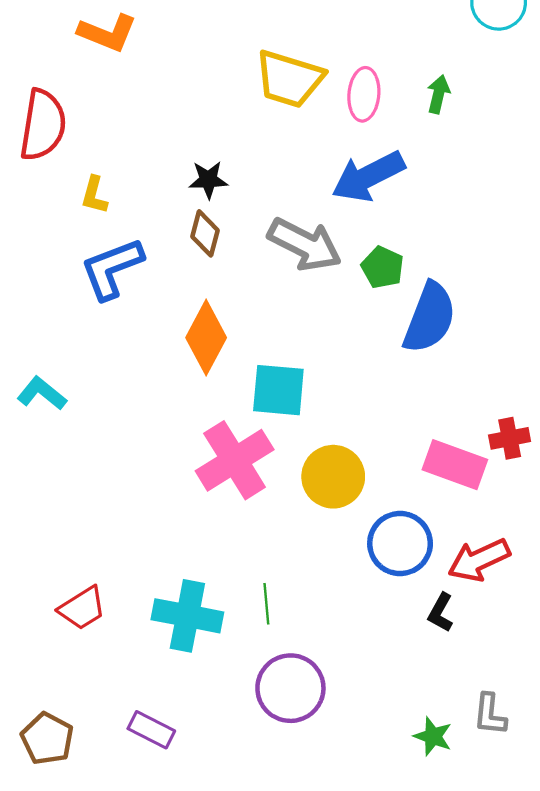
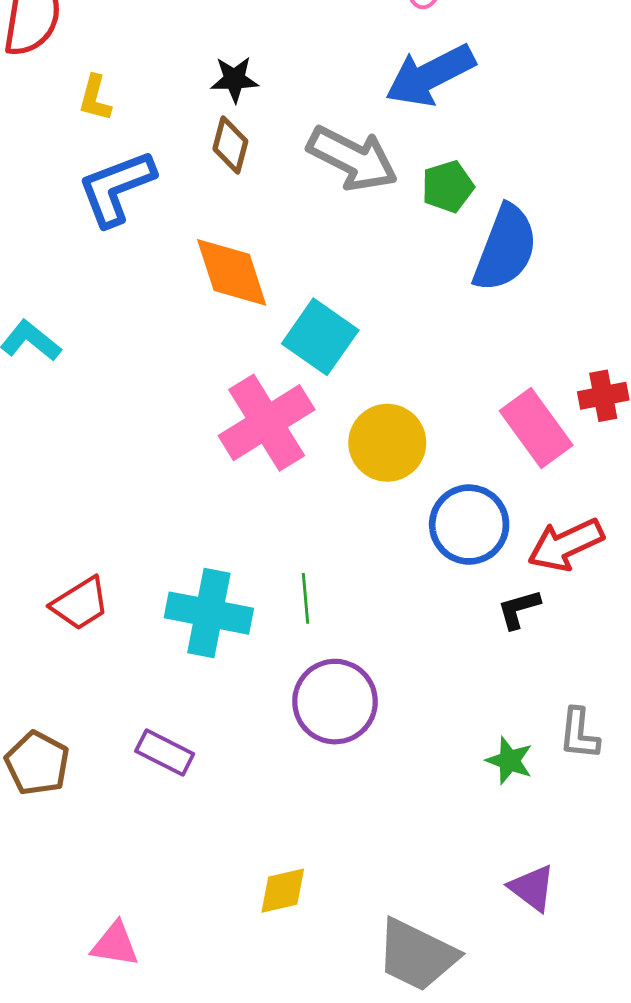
green pentagon: (382, 267) -> (448, 187), turned 30
orange diamond: (206, 338) -> (232, 272), turned -46
cyan square: (278, 390) -> (320, 337), turned 30
pink rectangle: (455, 465) -> (536, 428), turned 34
black L-shape: (441, 613) -> (519, 609), turned 45

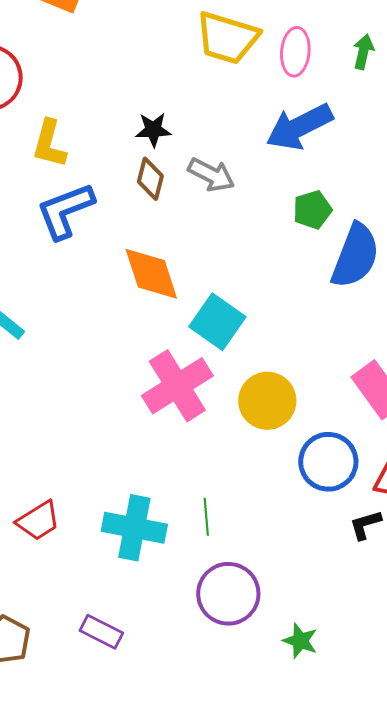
yellow L-shape: (95, 98) -> (49, 144), size x1.4
gray arrow: (352, 158) -> (211, 175), moved, size x0.7
green star: (509, 761) -> (300, 641), moved

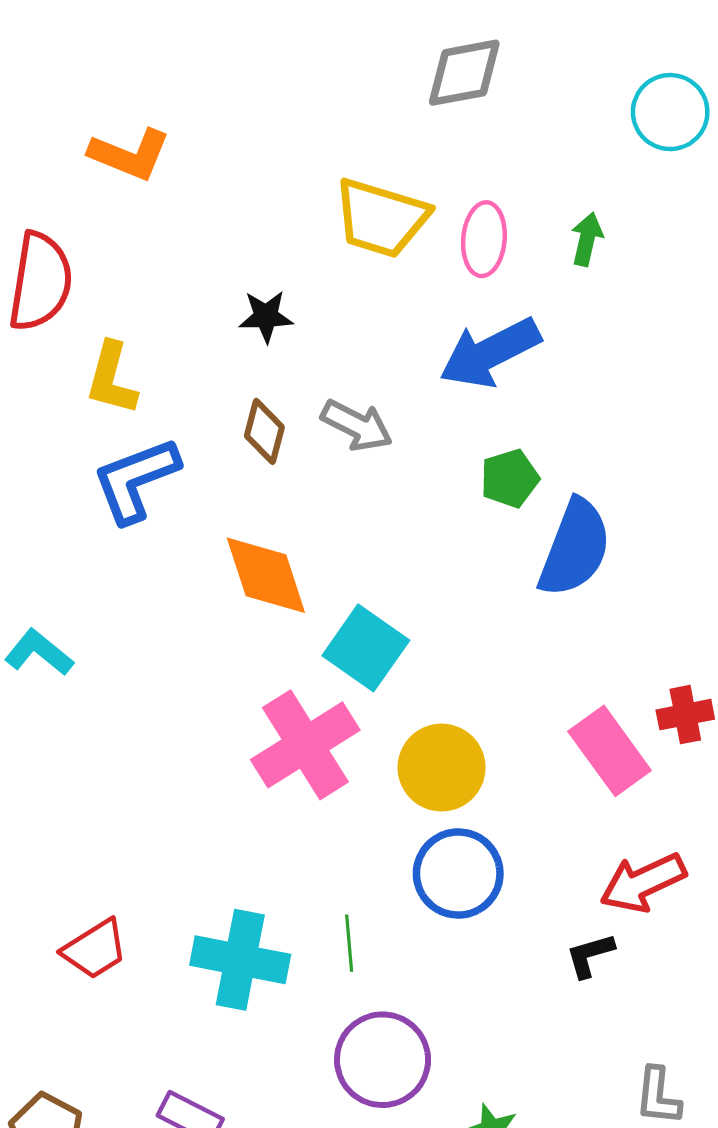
black star: (153, 130) -> (266, 316), moved
blue circle: (328, 462) -> (458, 874), moved

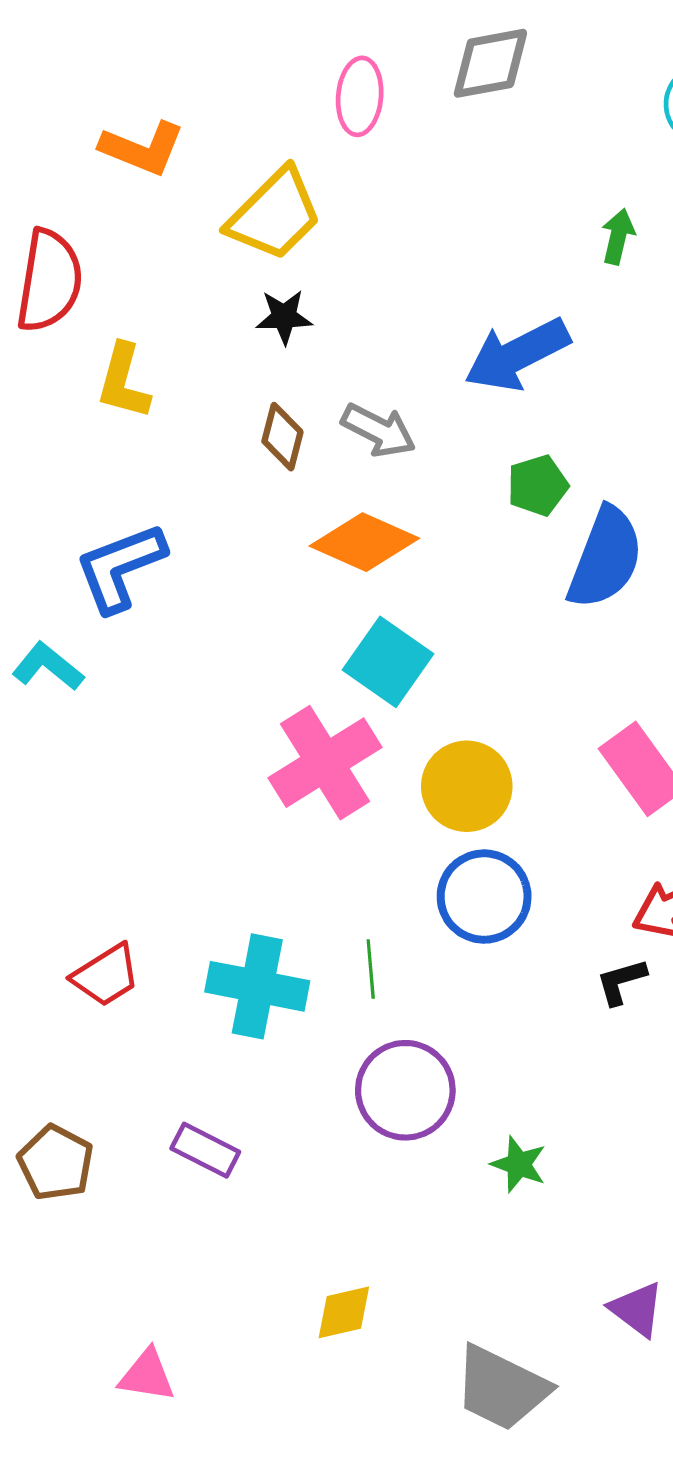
yellow trapezoid: (381, 218) -> (275, 215), moved, turned -62
pink ellipse: (484, 239) -> (360, 96), moved
blue L-shape: (136, 480) -> (120, 567), moved
orange diamond: (266, 575) -> (364, 542), moved, turned -48

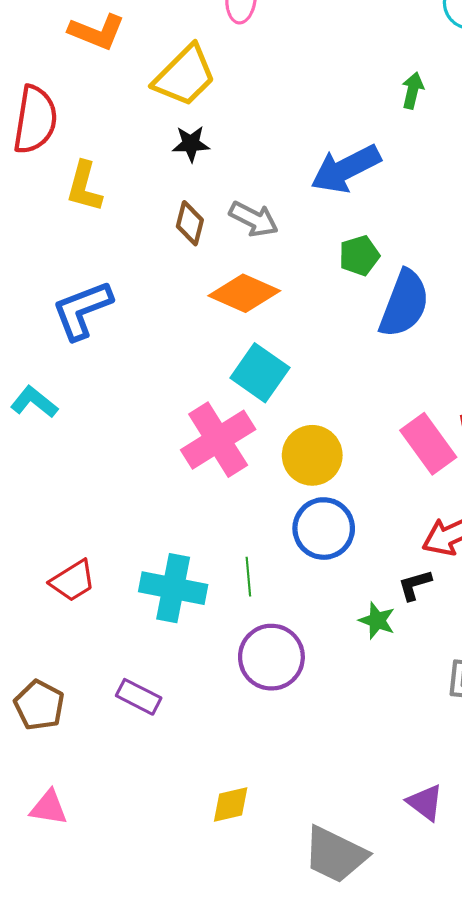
cyan L-shape: (48, 667) -> (34, 402), moved
green star: (519, 1164) -> (377, 621), moved
pink triangle: (147, 1375) -> (49, 808), moved

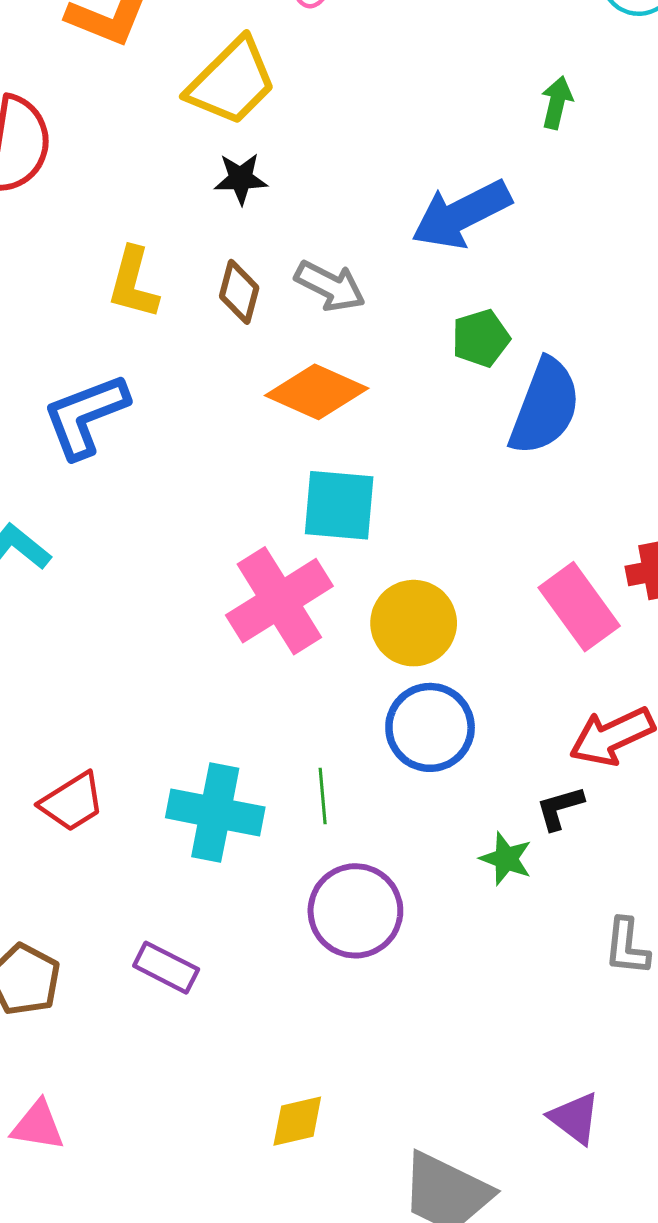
yellow L-shape: (84, 187) -> (133, 283), moved
cyan square: (260, 373) -> (339, 505), turned -30

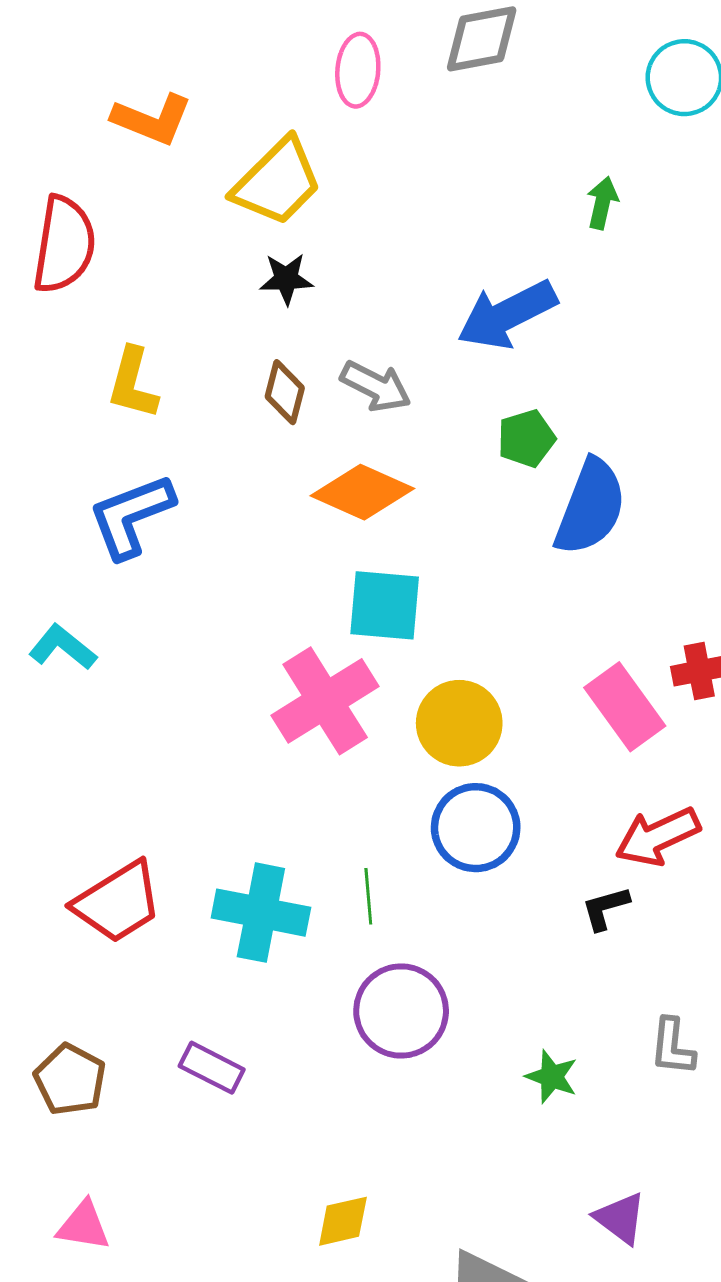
yellow L-shape: (133, 283) -> (133, 383), moved
red trapezoid: (72, 802) -> (118, 902), size x1.4
green star: (506, 859) -> (552, 1077), moved

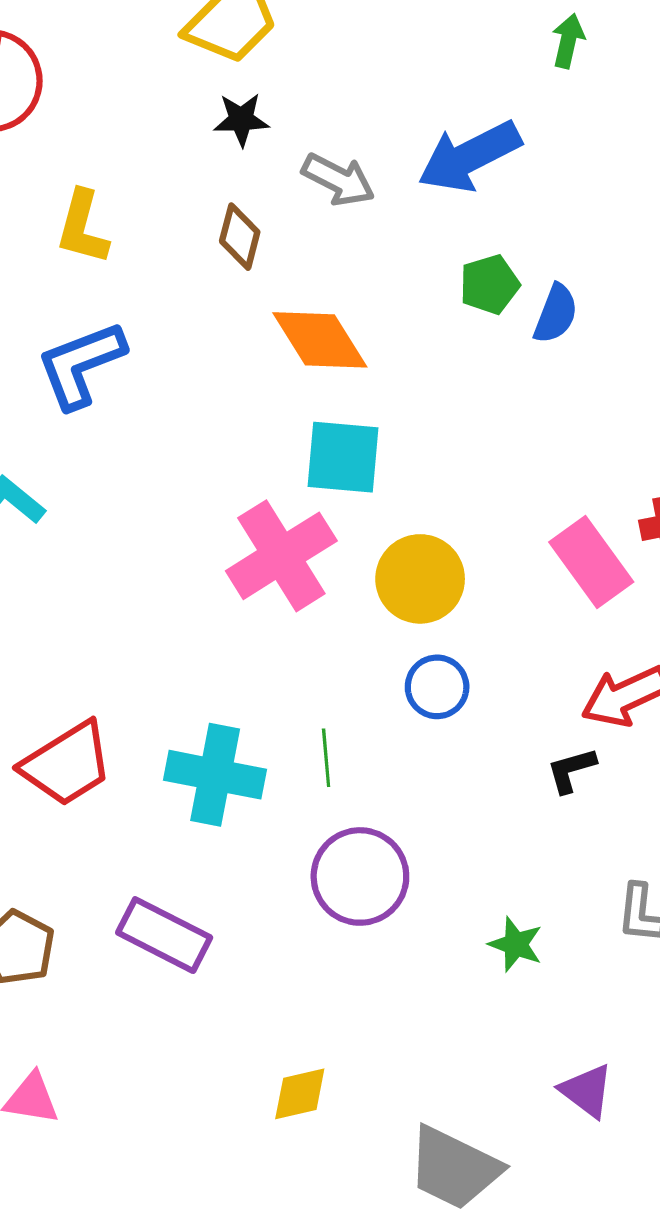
gray arrow: (376, 386) -> (338, 180), moved
orange diamond: (362, 492) -> (320, 340), turned 34
blue semicircle: (590, 507) -> (556, 314), moved, size x0.6
blue circle: (476, 828) -> (437, 687), size x0.7
purple rectangle: (212, 1068) -> (164, 935), size x1.4

